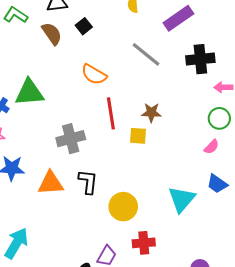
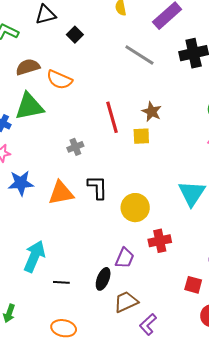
brown semicircle: (52, 34) -> (28, 67), moved, turned -65
orange semicircle: (94, 74) -> (59, 80), moved
brown star: (151, 113) -> (152, 112), turned 30
gray cross: (71, 139) -> (75, 147), size x0.6

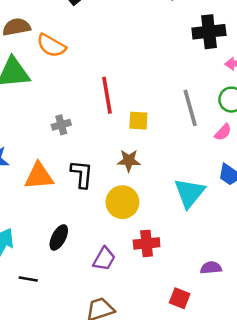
gray line: (139, 55) -> (190, 108), moved, turned 36
brown star: (152, 112) -> (129, 161), moved, turned -30
black ellipse: (103, 279) -> (59, 237), moved

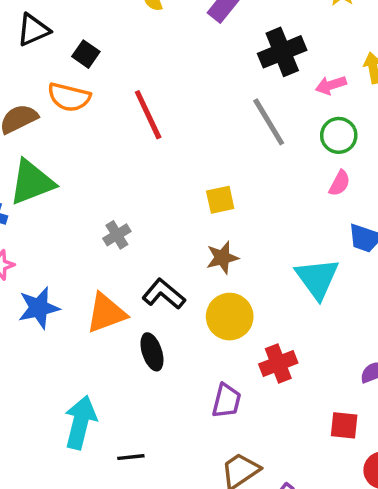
orange semicircle: (51, 46) -> (69, 97), moved
red line: (107, 95) -> (148, 115), moved
gray line: (190, 108) -> (269, 122), moved
black L-shape: (82, 174) -> (164, 294), turned -40
black ellipse: (59, 237) -> (152, 352), moved, turned -30

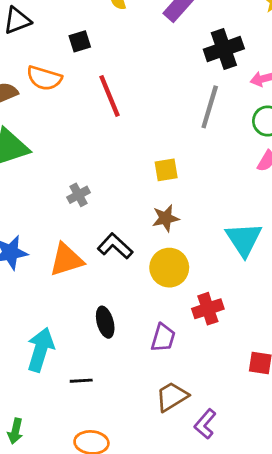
black square: (86, 54) -> (80, 41), moved, turned 35
gray line: (269, 122) -> (210, 107), turned 45
black ellipse: (152, 352) -> (105, 322), moved

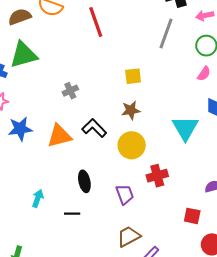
purple trapezoid: (163, 338) -> (125, 194), turned -40
cyan arrow: (40, 350) -> (38, 198), size x0.6
black line: (81, 381) -> (72, 214), moved

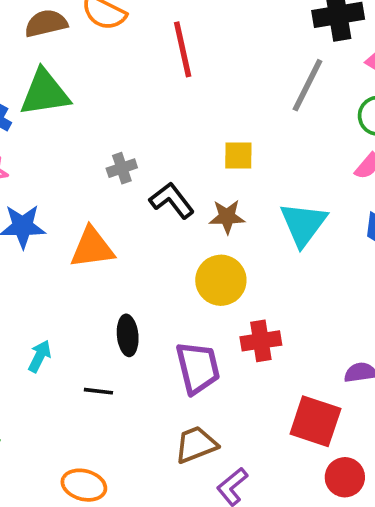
black L-shape: (94, 128) -> (172, 200), moved
cyan triangle: (185, 128) -> (303, 224), moved
purple trapezoid: (125, 194) -> (198, 368), size x1.4
red square: (192, 216) -> (315, 421), size x1.6

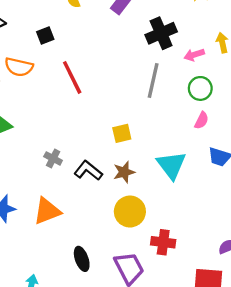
gray cross: (122, 168) -> (53, 158), turned -30
red cross: (261, 341) -> (163, 242), turned 30

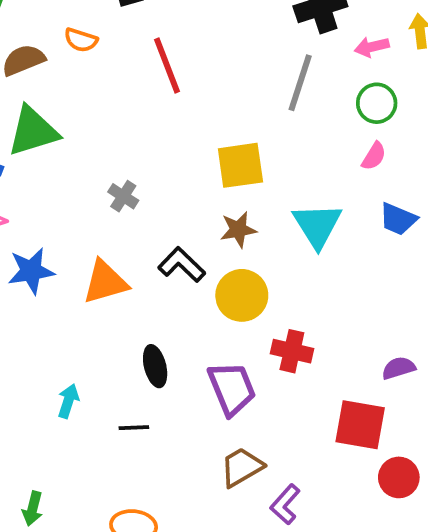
orange semicircle: (19, 67) -> (81, 40), size x0.7
yellow square: (122, 133) -> (240, 165), size x1.5
black L-shape: (88, 171) -> (182, 265), moved

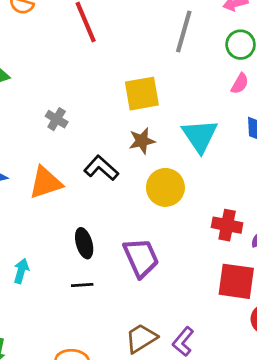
yellow circle: (242, 295) -> (165, 187), moved
red cross: (292, 351) -> (227, 225), moved
black line: (134, 428) -> (82, 285), moved
brown trapezoid: (242, 467) -> (141, 338), moved

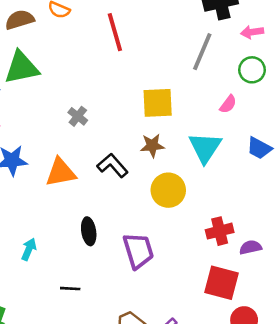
pink semicircle: (240, 84) -> (228, 104), moved
red cross: (227, 225) -> (220, 231), turned -32
black line: (82, 285) -> (70, 289), moved

